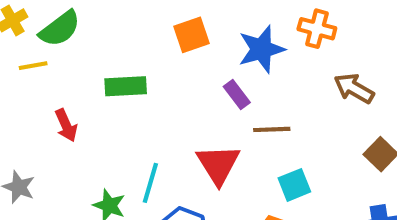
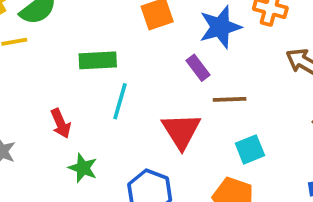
red arrow: (66, 125) -> (61, 123), moved
cyan line: (150, 183) -> (120, 101), moved

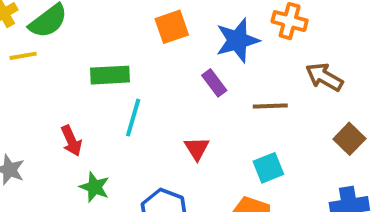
brown line: (230, 99) -> (270, 106), moved
red triangle: (181, 131) -> (197, 148), size x0.6

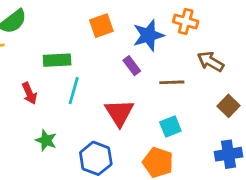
red arrow: (71, 141) -> (29, 93), moved
red triangle: (197, 148) -> (119, 113), size x1.6

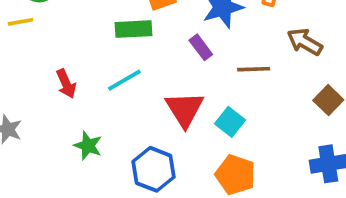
green rectangle: (57, 60) -> (133, 29), moved
cyan line: (74, 91) -> (124, 80), turned 44
cyan square: (170, 127) -> (230, 122), moved, turned -30

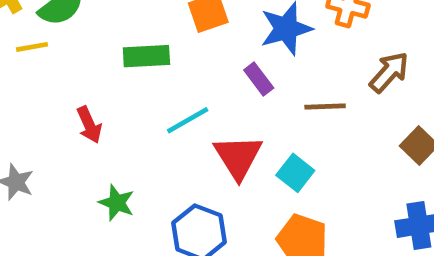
green rectangle: (133, 29) -> (146, 56), moved
brown arrow: (305, 42) -> (389, 72), turned 102
cyan line: (124, 80) -> (188, 120), moved

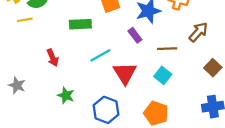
cyan square: (295, 173) -> (163, 75), moved

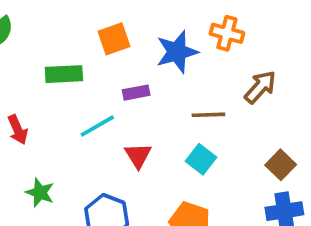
purple rectangle: (135, 35) -> (136, 93), moved, turned -64
brown square: (213, 68) -> (281, 165), moved
red triangle: (125, 73) -> (138, 156), size x0.7

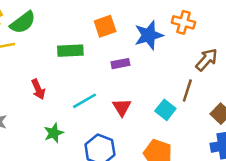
brown line: (208, 115) -> (187, 91), moved, turned -70
cyan line: (97, 126) -> (84, 101), moved
green star: (40, 193) -> (54, 133), turned 30

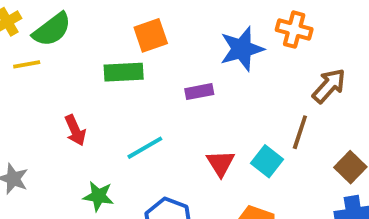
orange square: (105, 26) -> (151, 35), moved
red triangle: (122, 107) -> (221, 163), moved
green star: (54, 133) -> (98, 196), turned 30

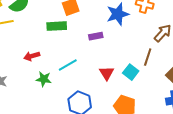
red arrow: (75, 130) -> (32, 56), turned 98
green star: (98, 196) -> (44, 79), moved

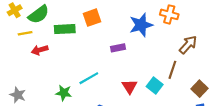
green rectangle: (57, 26) -> (65, 29), moved
red arrow: (32, 56) -> (40, 50), moved

